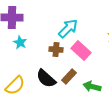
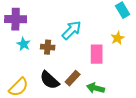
brown cross: (56, 49) -> (48, 47), moved
pink rectangle: (81, 50) -> (97, 54), moved, turned 48

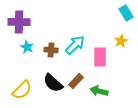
cyan arrow: (72, 30) -> (75, 45), moved

